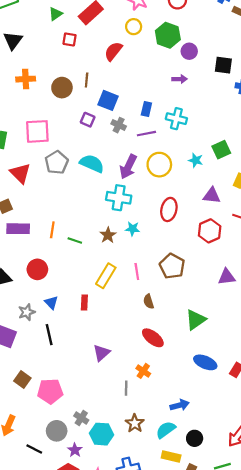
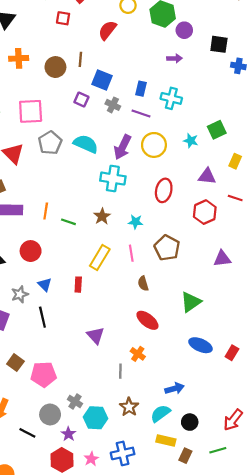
purple line: (146, 134) -> (141, 114), turned 30
cyan star: (133, 229) -> (136, 222), moved
purple triangle: (102, 353) -> (96, 335), turned -30

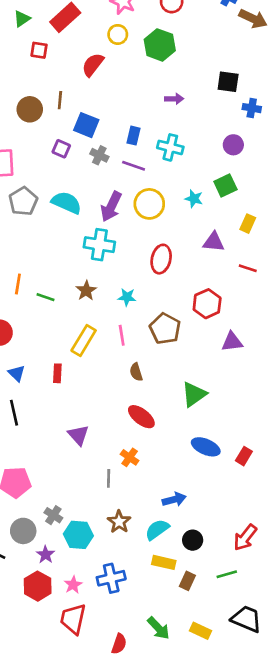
purple circle: (184, 30) -> (233, 145), moved
red hexagon: (205, 212) -> (207, 304), moved

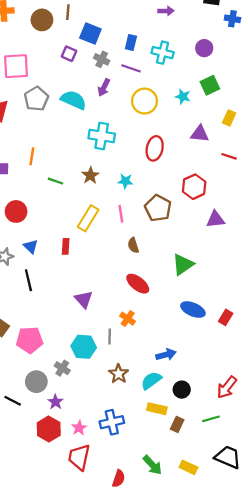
purple circle: (233, 145) -> (204, 48), moved
purple arrow: (111, 207) -> (104, 88), moved, size x0.7
orange line: (18, 284) -> (32, 156), moved
cyan hexagon: (78, 535) -> (84, 347), moved

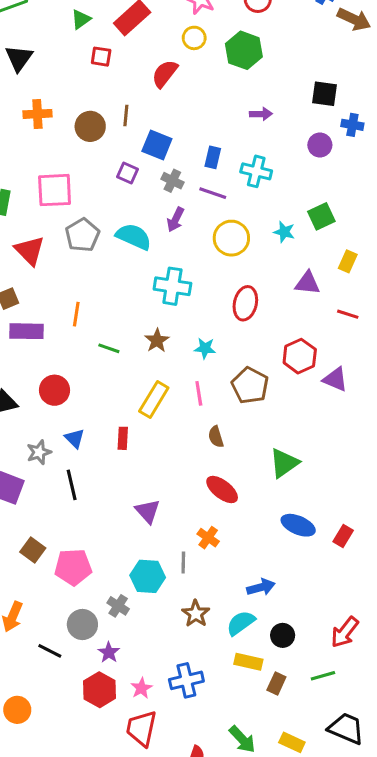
purple circle: (204, 48) -> (320, 145), moved
purple triangle: (215, 219) -> (335, 379), moved, turned 30

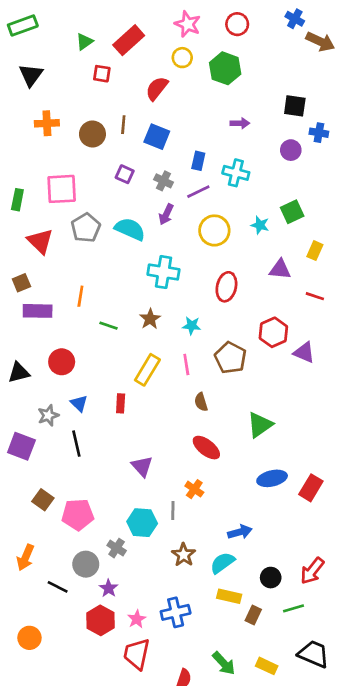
blue square: (157, 145) -> (157, 137), moved
purple line: (213, 193) -> (198, 192), turned -45
blue ellipse: (298, 525) -> (272, 478), turned -36
red rectangle: (343, 536) -> (311, 488), size x1.4
black circle: (283, 635) -> (271, 578), moved

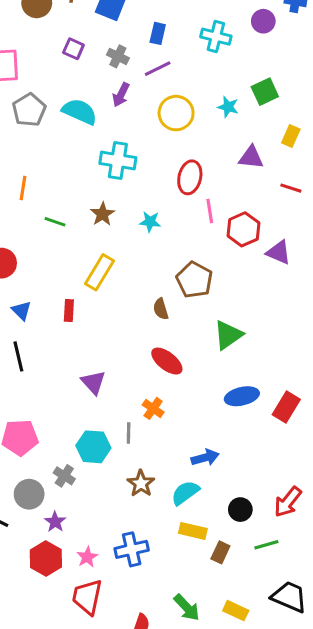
cyan cross: (236, 173) -> (216, 37), moved
brown pentagon: (230, 358) -> (194, 280), moved
pink line: (186, 364) -> (210, 211), moved

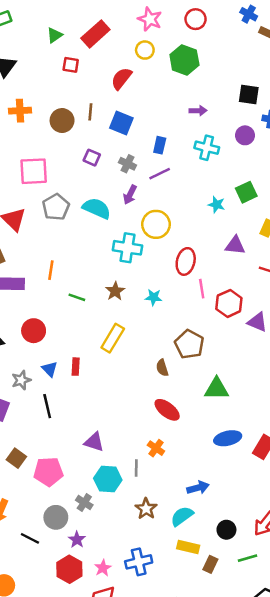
yellow circle: (176, 113) -> (156, 224), moved
red rectangle: (69, 311) -> (76, 367), moved
green triangle: (228, 335) -> (217, 389), turned 35
purple triangle: (93, 382) -> (94, 442), moved, turned -30

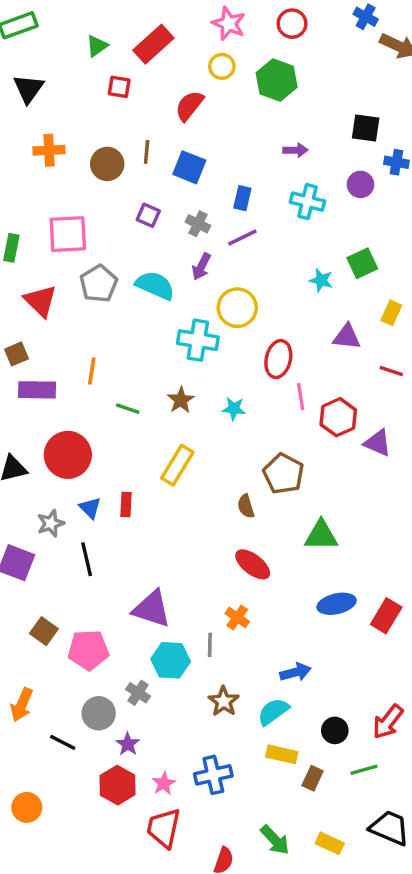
red circle: (34, 331) -> (68, 455), size x1.4
purple triangle: (94, 442) -> (152, 609), size x1.4

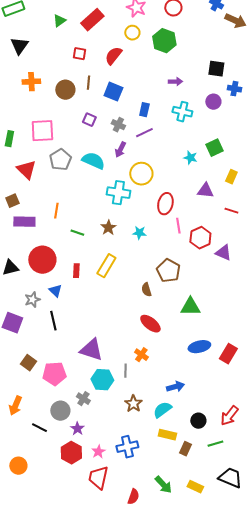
red square: (119, 87) -> (79, 54), moved
red rectangle: (126, 504) -> (76, 271), moved

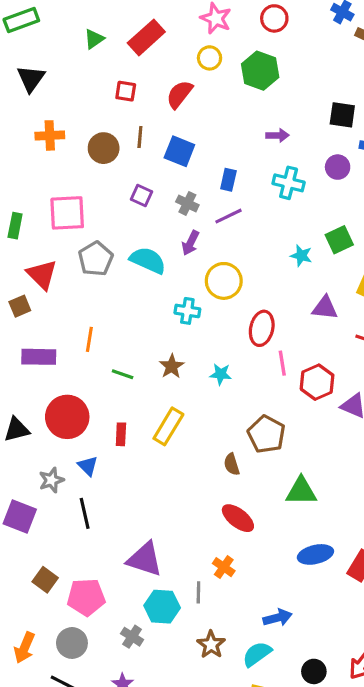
cyan cross: (118, 193) -> (187, 311), size x0.7
brown square: (12, 201) -> (20, 306), moved
gray circle: (60, 411) -> (72, 643), moved

